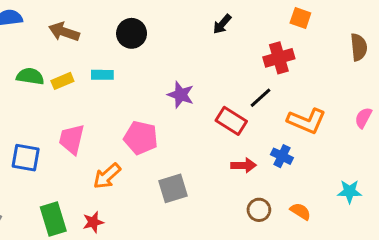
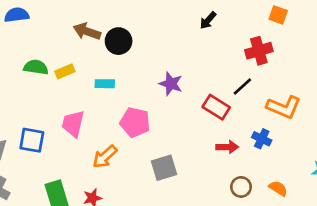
brown arrow: (64, 32) -> (87, 31), moved
black circle: (132, 33) -> (119, 41), moved
cyan rectangle: (102, 75) -> (105, 84), moved

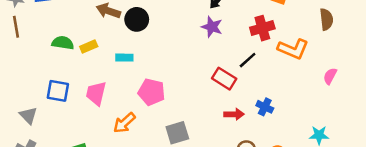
purple star: (171, 84) -> (212, 27), moved
orange L-shape: (284, 107) -> (293, 49), moved
blue square: (32, 140) -> (58, 91), moved

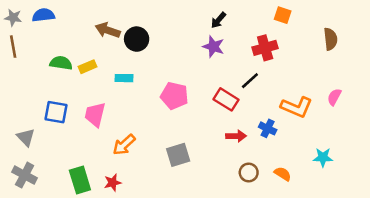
orange L-shape: (293, 49) -> (297, 107), moved
pink pentagon: (151, 92) -> (174, 96), moved

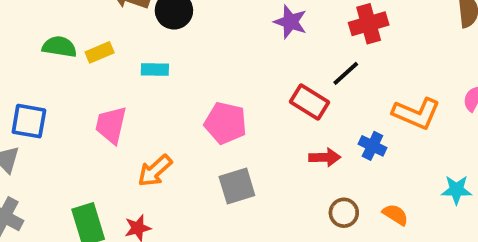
pink pentagon: (174, 96) -> (225, 123), moved
blue square: (56, 112) -> (29, 121), moved

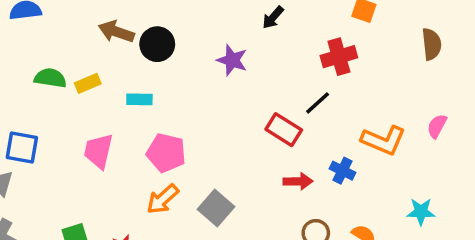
purple star: (290, 22) -> (232, 60), moved
pink pentagon: (225, 123) -> (166, 153), moved
orange arrow: (155, 171) -> (163, 199), moved
gray square: (237, 186) -> (216, 208), turned -32

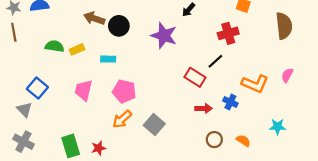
brown semicircle: (432, 44) -> (284, 26), size x1.4
purple star: (232, 60) -> (164, 36), size x1.4
blue square: (22, 147) -> (37, 88), turned 30

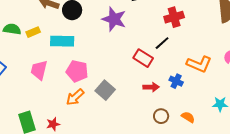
cyan rectangle: (108, 59) -> (62, 41), size x1.6
gray square: (154, 125) -> (105, 90), moved

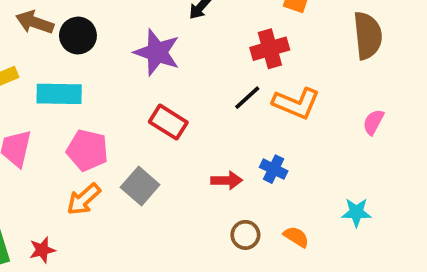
red rectangle: (143, 58) -> (168, 122), moved
orange L-shape: (199, 64) -> (296, 103), moved

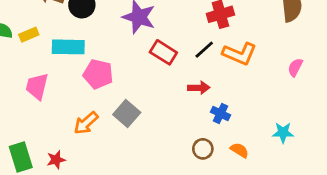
red rectangle: (168, 122) -> (163, 52), moved
pink pentagon: (87, 150) -> (98, 74), moved
blue cross: (274, 169) -> (220, 114), moved
red arrow: (227, 180) -> (199, 88), moved

